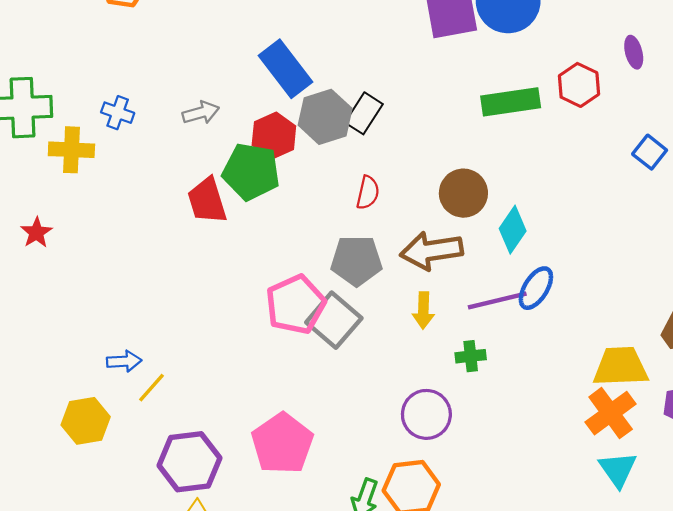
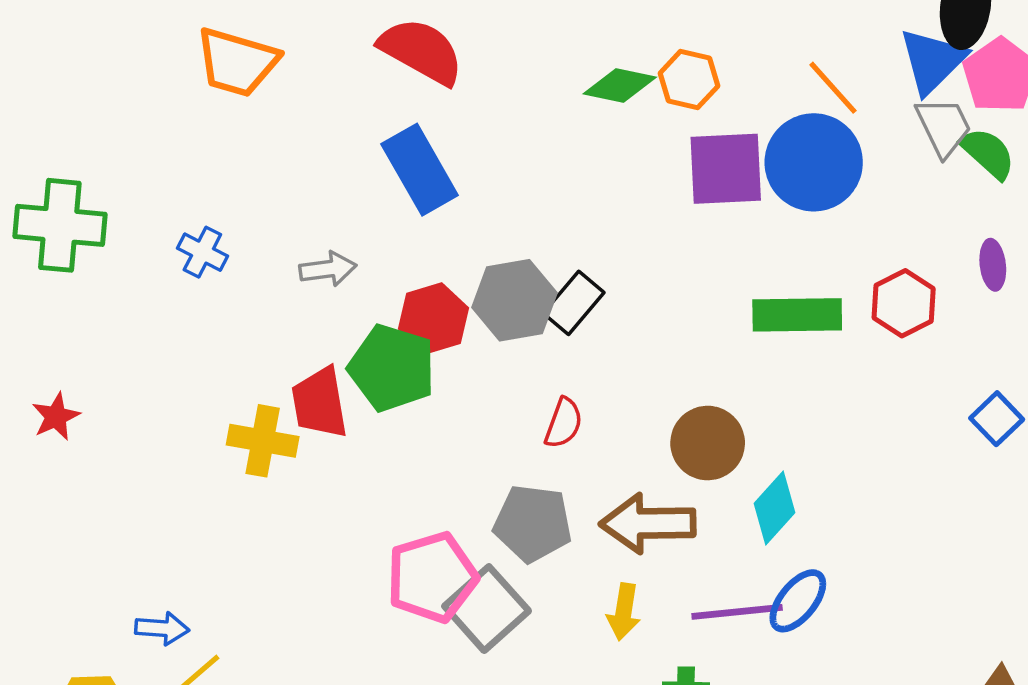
blue rectangle: (285, 69) -> (420, 170), moved
yellow cross: (71, 150) -> (263, 441), moved

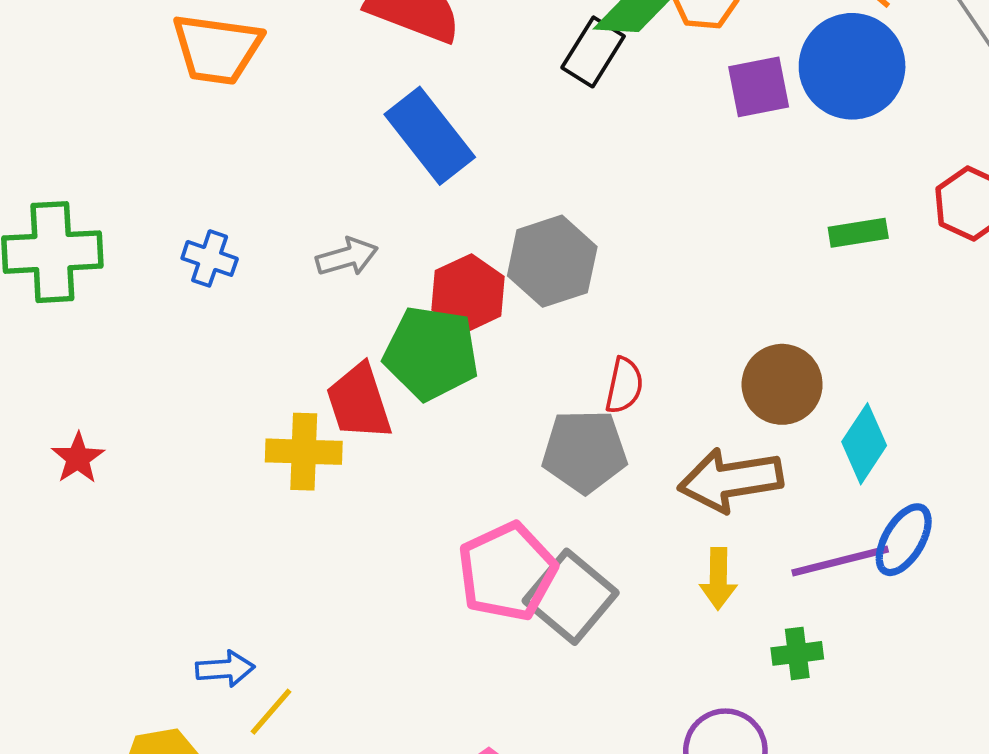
purple square: (726, 169) -> (759, 87), size x0.7
black rectangle: (574, 303) -> (593, 52), moved
green rectangle: (797, 315) -> (858, 233), size x0.6
gray pentagon: (533, 523) -> (585, 451), moved

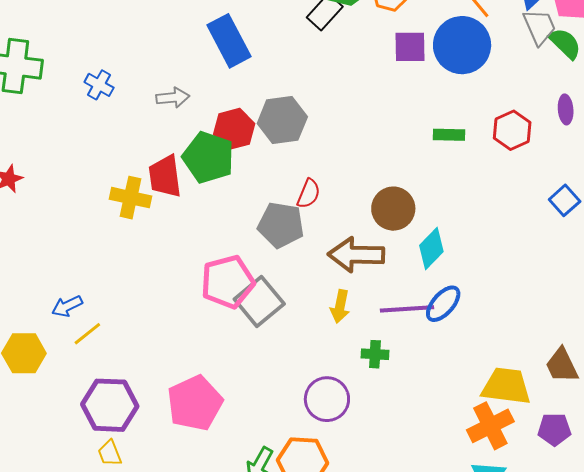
blue arrow: (225, 669) -> (67, 306), turned 148

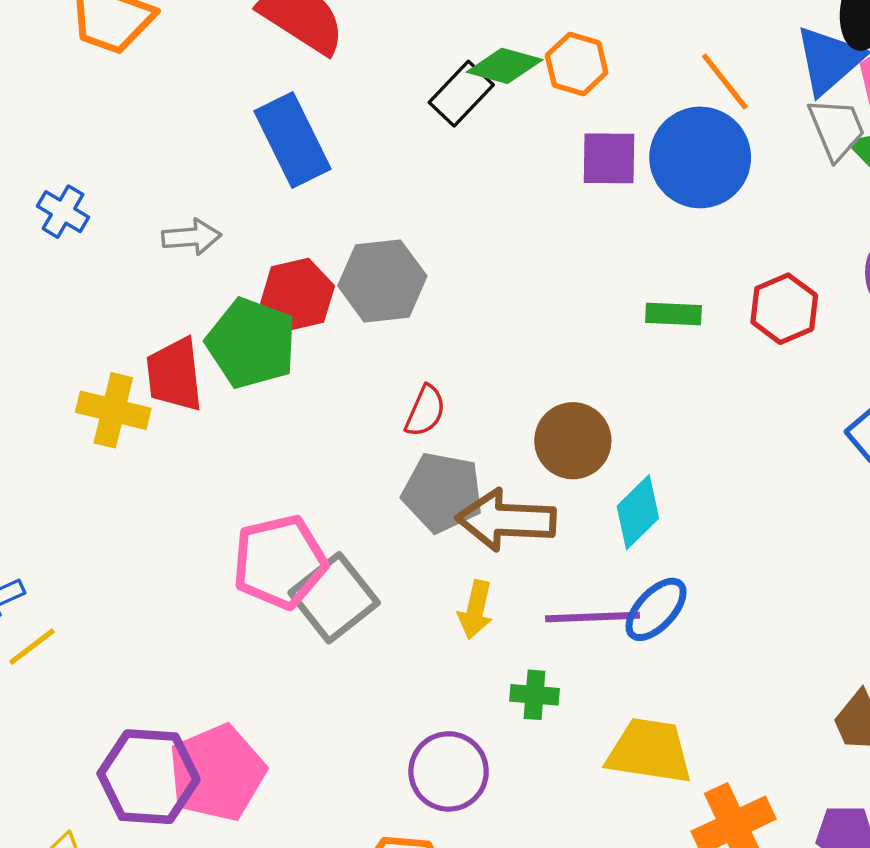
gray pentagon: (281, 225) -> (442, 492), moved
yellow trapezoid: (506, 386) -> (649, 751), moved
purple hexagon: (110, 405) -> (149, 777), moved

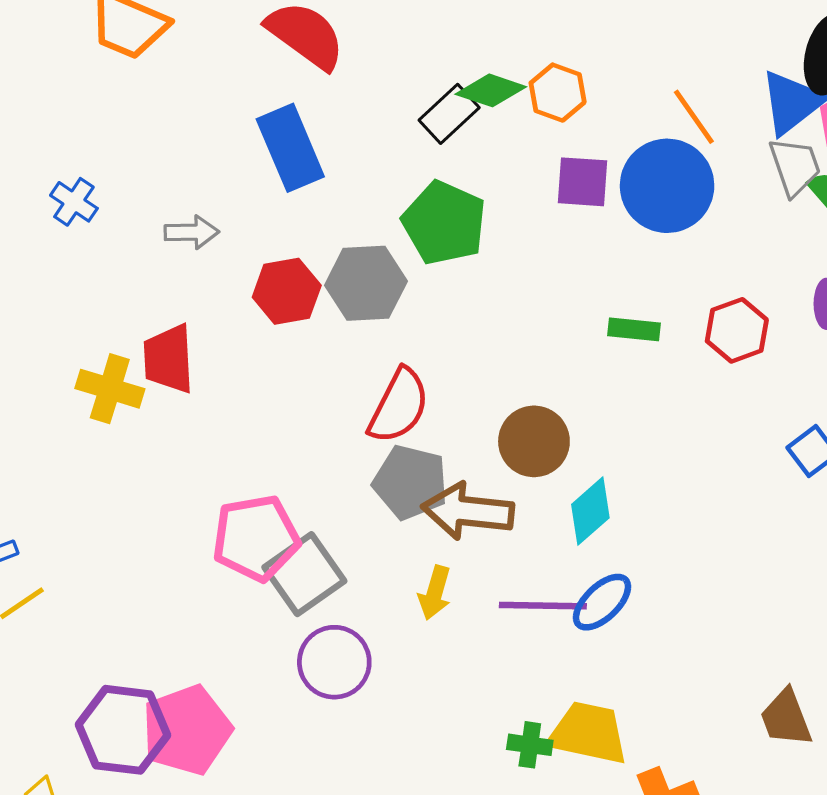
green pentagon: (251, 343) -> (444, 223), moved
red semicircle: (425, 411) -> (399, 406), size x1.6
green cross: (535, 695) -> (530, 745), moved
purple circle: (449, 771) -> (334, 662), moved

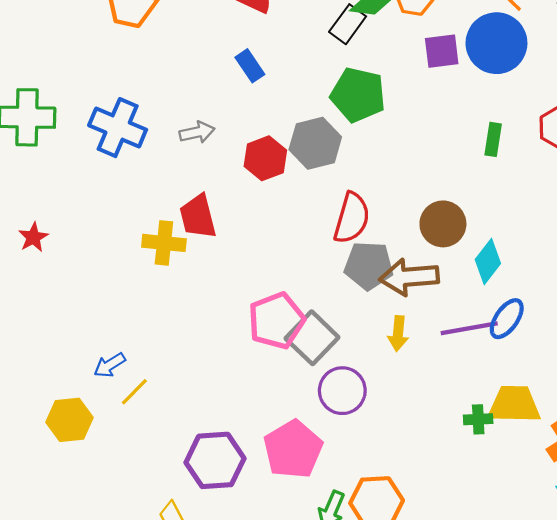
blue rectangle: (290, 148) -> (250, 66), size x0.6
blue cross: (74, 202) -> (118, 128), size x1.8
green rectangle: (634, 329) -> (493, 139), turned -76
pink pentagon: (187, 730) -> (293, 449), moved

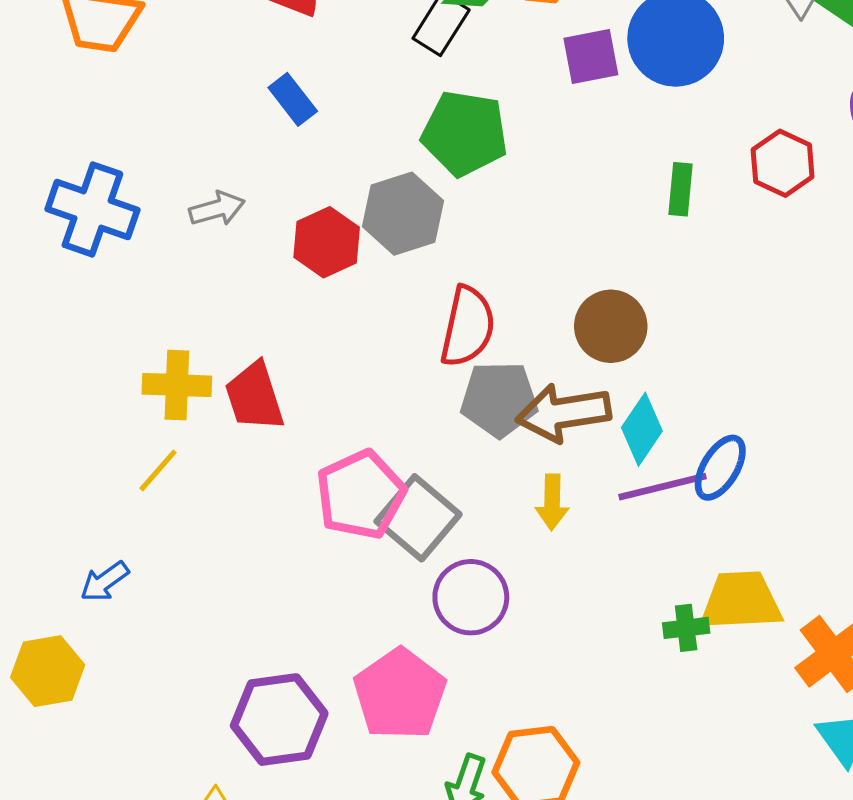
red trapezoid: (198, 217) -> (254, 397), moved
cyan diamond: (488, 262) -> (642, 429), moved
yellow line: (134, 392) -> (158, 470), moved

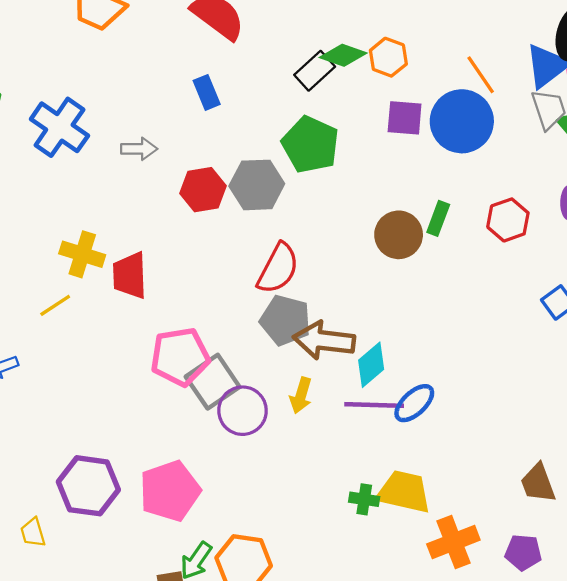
brown circle: (611, 326) -> (399, 235), moved
purple circle: (471, 597) -> (243, 411), moved

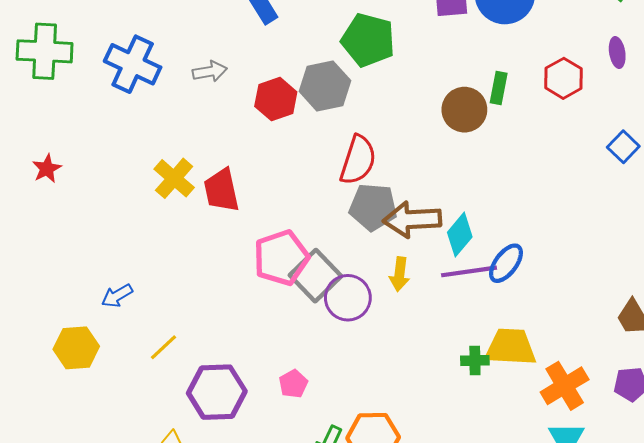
yellow cross: (82, 254) -> (174, 178), turned 33
yellow line: (55, 305) -> (164, 347), moved
pink pentagon: (170, 491) -> (293, 384), size x0.5

